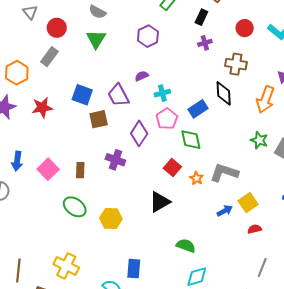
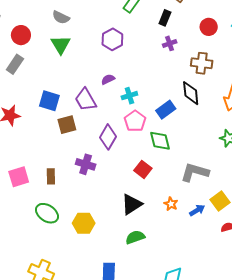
pink square: (48, 169) -> (19, 177), turned 30
orange star: (197, 178) -> (171, 204), moved
green semicircle: (186, 246) -> (135, 237), moved, turned -36

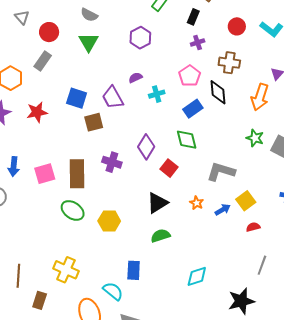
pink pentagon: (135, 121) -> (190, 76), moved
purple diamond: (108, 137) -> (146, 147), moved
brown rectangle: (51, 176) -> (77, 174), size x1.8

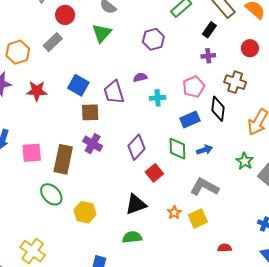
purple cross: (112, 162) -> (93, 144), moved
yellow square: (246, 201) -> (198, 219), moved
blue arrow: (223, 210) -> (204, 150), moved

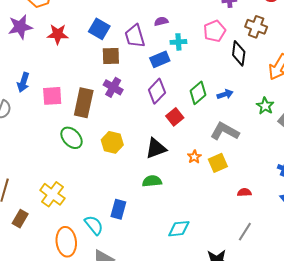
blue rectangle: (190, 120) -> (160, 59), moved
green diamond: (177, 149) -> (198, 93), turned 50
yellow hexagon: (85, 212) -> (112, 142), moved

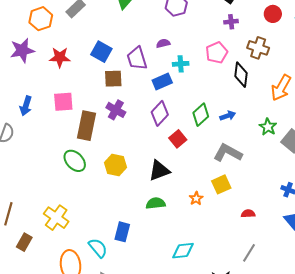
pink square: (52, 96) -> (63, 102), moved
orange star: (194, 157) -> (196, 198), moved

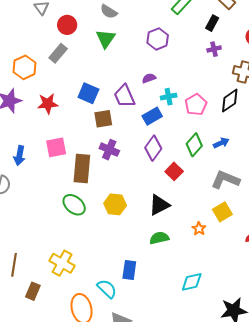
pink pentagon: (217, 53) -> (196, 105), moved
black diamond: (241, 75) -> (230, 101), turned 55

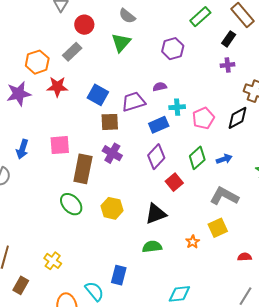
purple trapezoid: (125, 96) -> (133, 102), turned 90
red star: (48, 104) -> (57, 87), moved
yellow cross: (62, 263) -> (53, 261), size x0.7

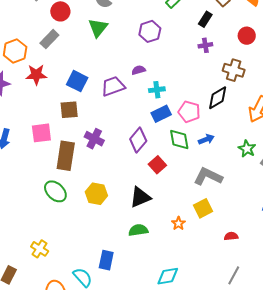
pink pentagon: (203, 118) -> (189, 112), moved, turned -30
brown square: (110, 122) -> (69, 110), moved
blue rectangle: (159, 125) -> (161, 114), moved
green diamond: (197, 158) -> (179, 139), turned -55

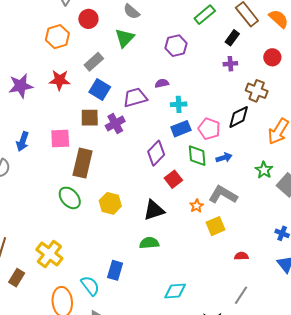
gray rectangle: (49, 39) -> (94, 62), moved
orange hexagon: (15, 51) -> (57, 37), moved
purple cross: (94, 139) -> (115, 123), moved, turned 30
orange star: (178, 223) -> (197, 206), moved
yellow cross: (40, 249) -> (49, 254), size x1.5

